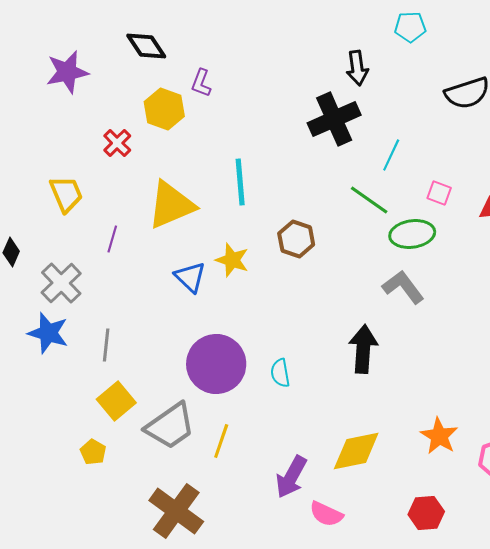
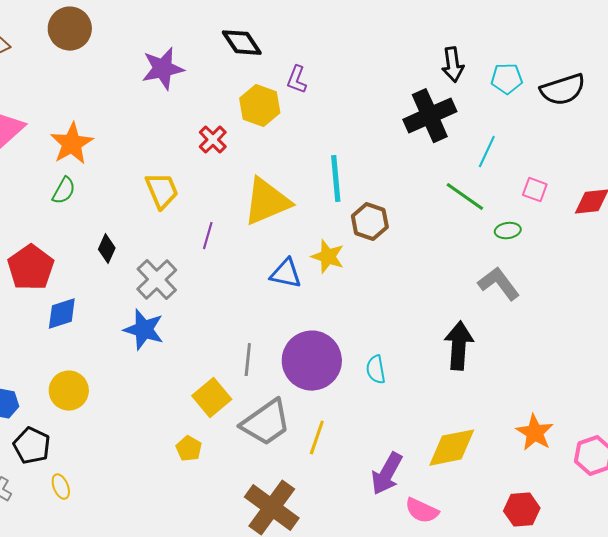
cyan pentagon: (410, 27) -> (507, 79), moved
green ellipse: (412, 234) -> (508, 231), size x0.6
brown hexagon: (296, 239) -> (370, 222), moved
blue triangle: (190, 277) -> (286, 274), turned -32
gray line: (106, 345) -> (248, 360), moved

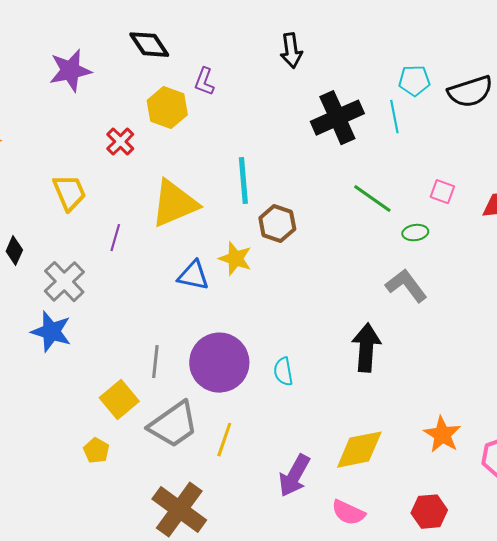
black arrow: (453, 65) -> (291, 51), moved
cyan line: (487, 152) -> (394, 117), moved, turned -36
pink semicircle: (422, 511) -> (348, 513), moved

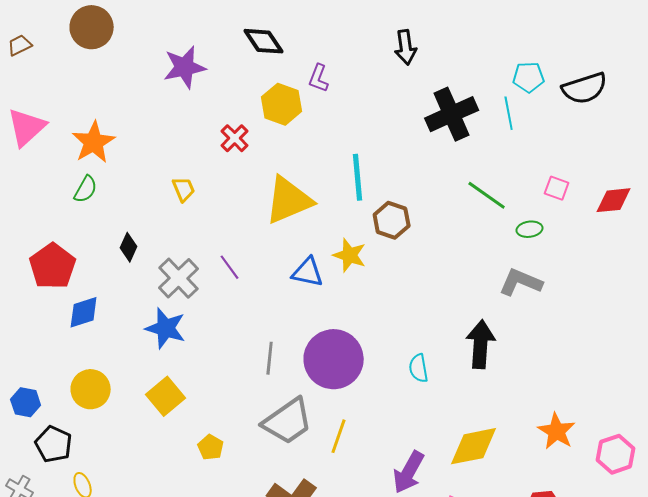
yellow trapezoid: (69, 193) -> (184, 189), size x0.7
purple line: (115, 238) -> (230, 267), moved, turned -52
gray L-shape: (406, 286) -> (521, 282), turned -30
cyan semicircle: (283, 372) -> (419, 368), moved
yellow square: (119, 400) -> (166, 396), moved

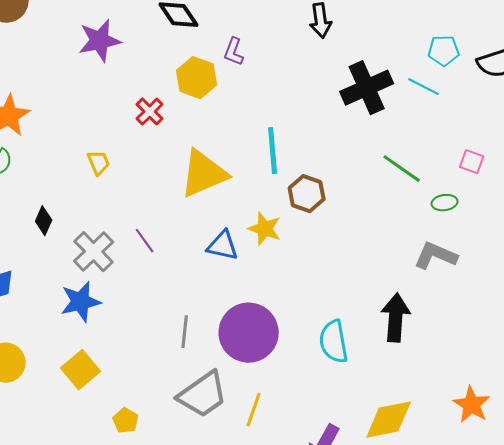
cyan line: (509, 113) -> (424, 87), turned -52
blue star: (166, 328) -> (81, 302), turned -30
cyan semicircle: (419, 368) -> (334, 342), size x1.5

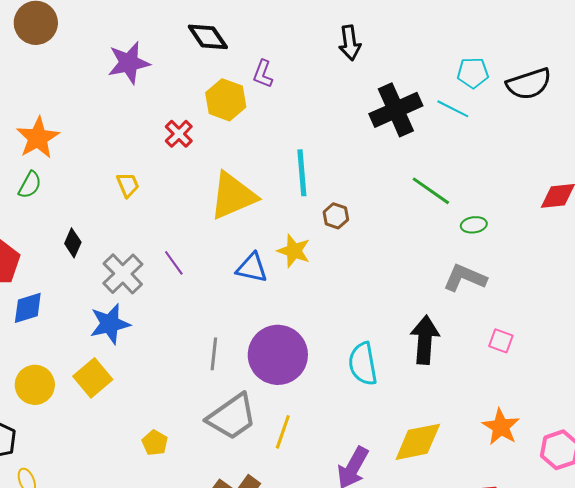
pink square: (472, 162) -> (501, 341), moved
brown hexagon: (307, 194) -> (336, 216), size x0.7
yellow square: (81, 370) -> (93, 378), moved

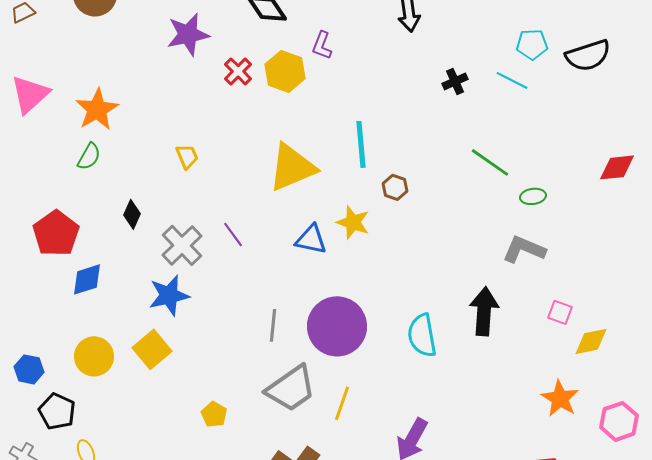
black cross: (396, 110) -> (455, 81), size x0.5
red cross: (179, 134) -> (238, 71), moved
yellow diamond: (418, 442) -> (591, 341), moved, size x0.7

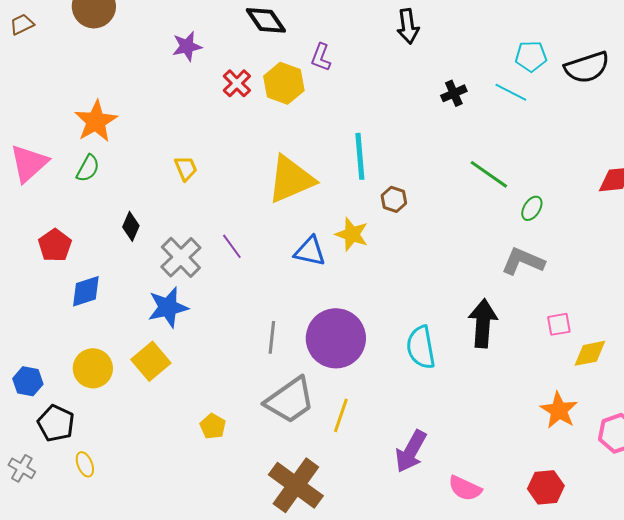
purple star: (188, 34) -> (187, 46), size x0.7
pink triangle: (30, 94) -> (29, 163), moved
green ellipse: (533, 196) -> (532, 208), turned -50
red pentagon: (56, 233) -> (55, 245), size x0.7
pink square: (560, 312) -> (559, 324), turned -30

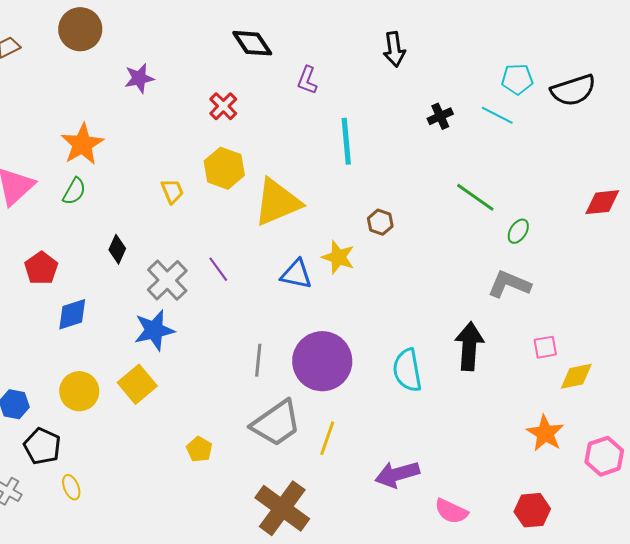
purple star: (187, 46) -> (139, 78), moved
yellow hexagon: (284, 83) -> (224, 168), moved
cyan line: (360, 156) -> (346, 141), moved
purple arrow: (411, 451) -> (397, 474), turned 45

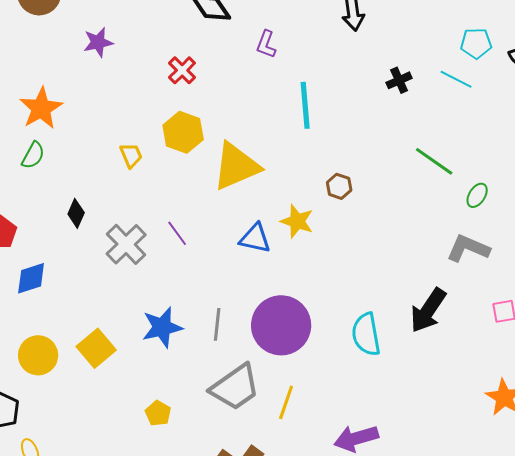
blue star: (154, 330) -> (162, 327), moved
black arrow: (469, 346) -> (428, 310), turned -150

